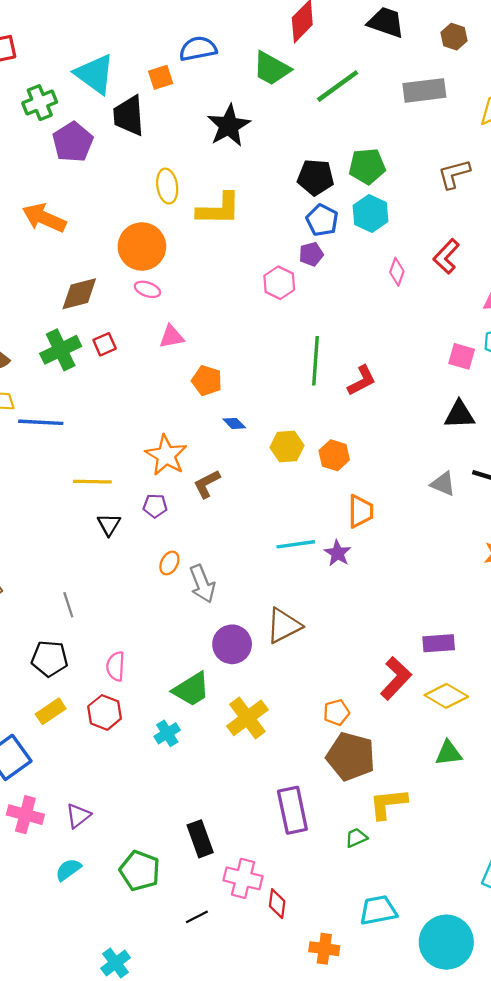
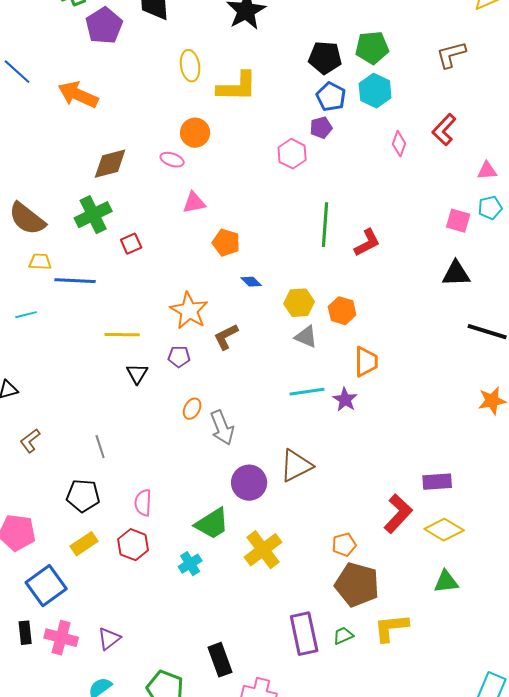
orange circle: (142, 247) -> (195, 133), moved, size x0.7
red square: (105, 344) -> (131, 244), moved
gray triangle: (443, 484) -> (306, 337), moved
green trapezoid: (356, 838) -> (343, 636), moved

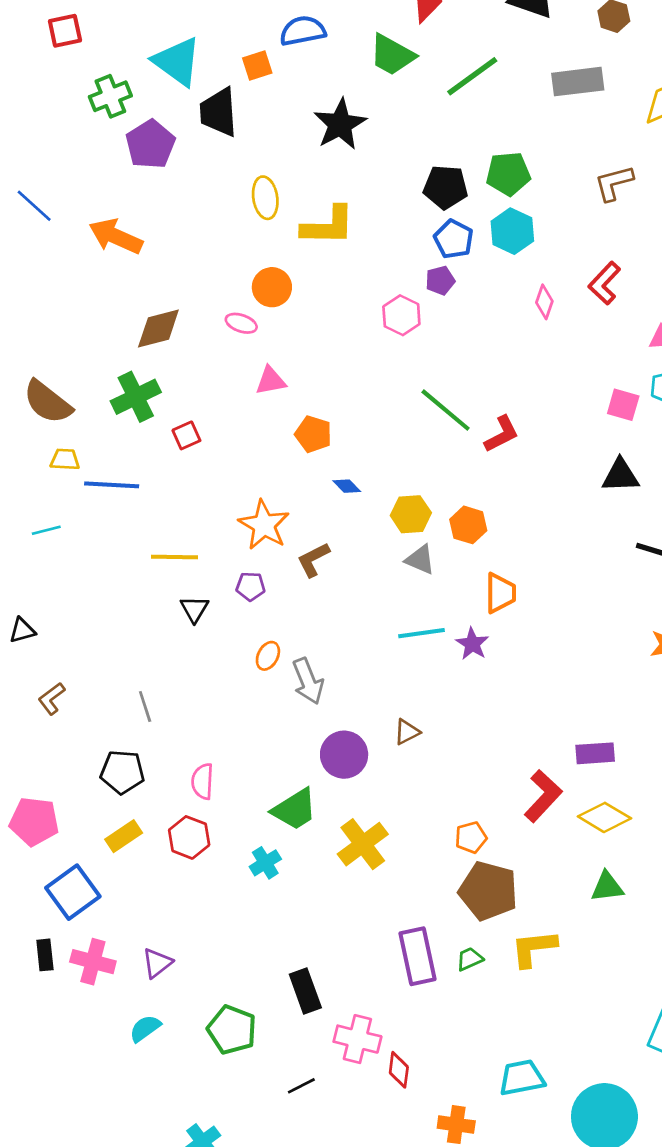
green line: (325, 225) -> (446, 410), turned -54
brown triangle: (296, 466) -> (407, 732), size x0.6

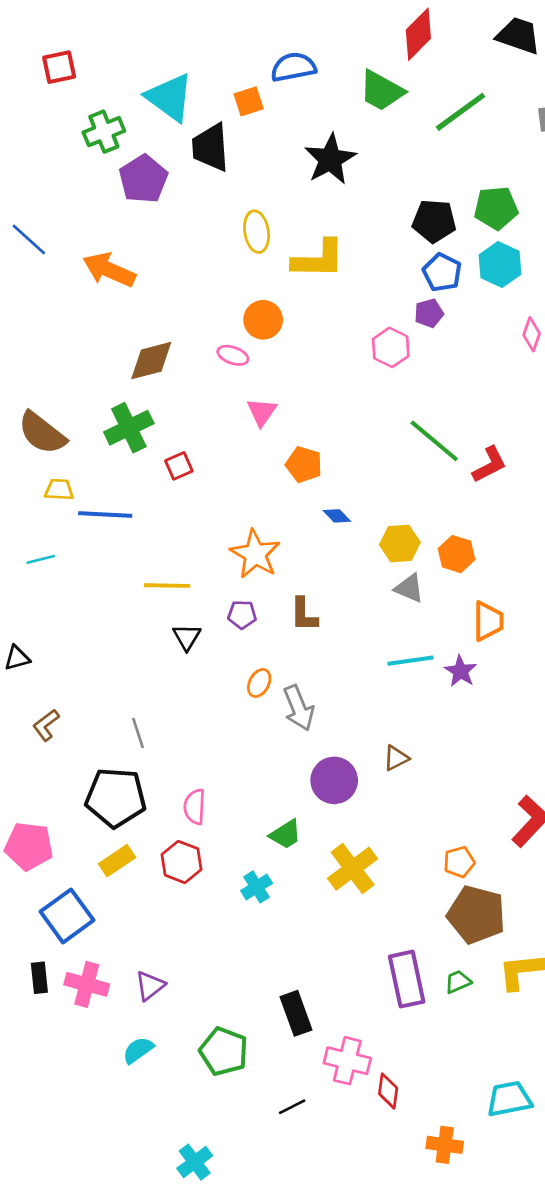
pink triangle: (271, 381) -> (262, 412), turned -44
brown L-shape: (313, 560) -> (304, 615), moved, turned -63
black pentagon: (122, 772) -> (116, 797), size x1.4
green trapezoid: (295, 809) -> (285, 834), size x0.7

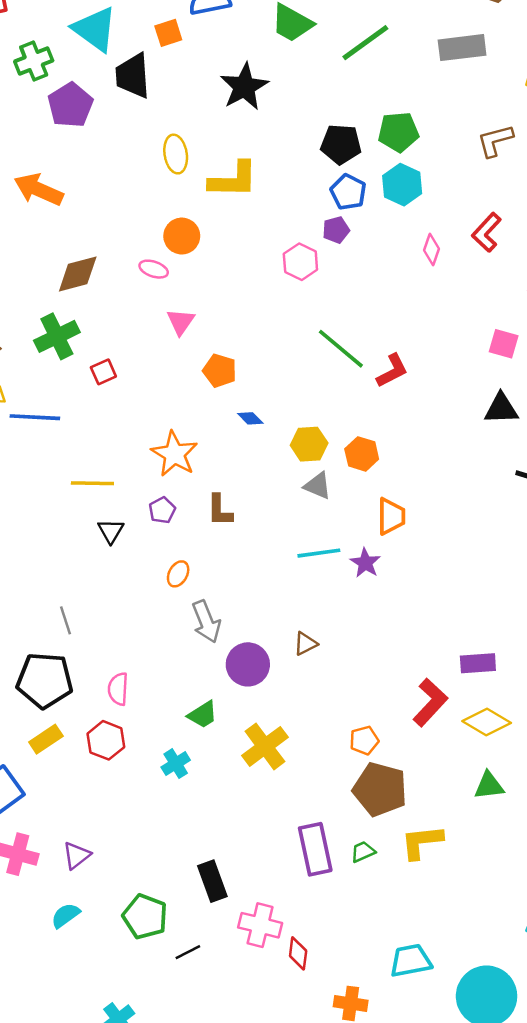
purple pentagon: (242, 615) -> (162, 510), turned -30
gray arrow: (299, 708) -> (206, 622), moved
black line: (292, 1107) -> (188, 952), moved

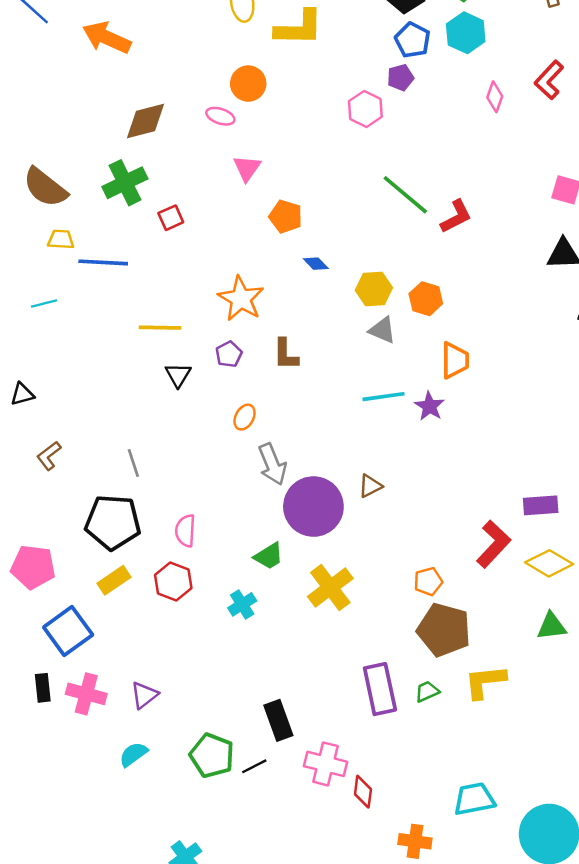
purple circle: (248, 664) -> (313, 507), size x1.4
black line: (188, 952) -> (254, 766), moved

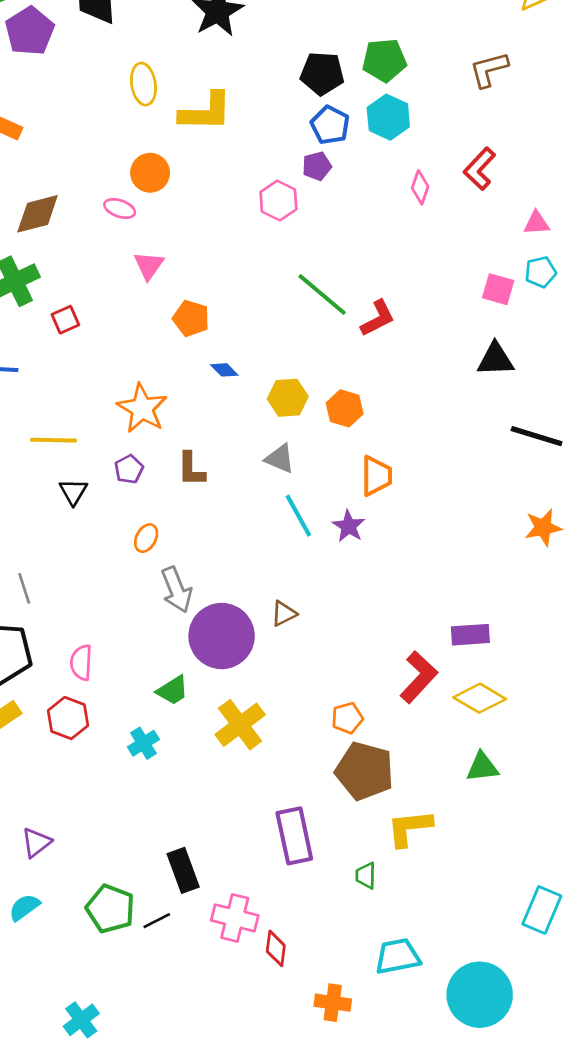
gray triangle: (382, 330) -> (280, 459), moved
cyan line: (384, 397) -> (298, 516), turned 69
green trapezoid: (427, 691) -> (366, 876), moved, turned -65

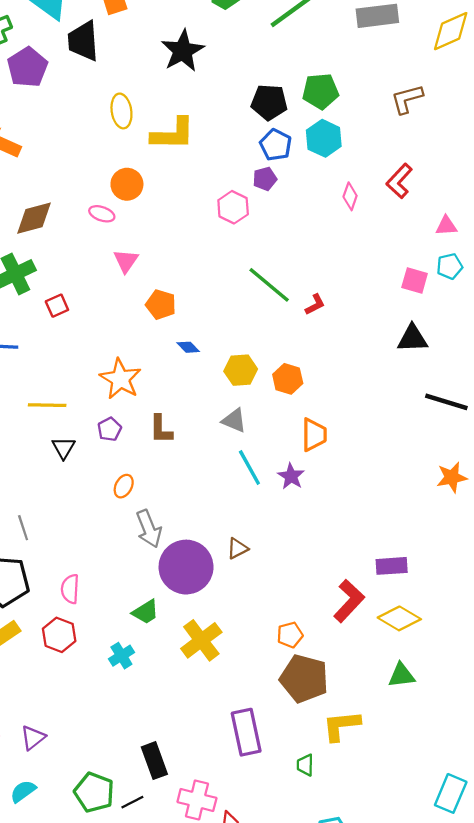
red L-shape: (378, 318) -> (315, 305), size x0.7

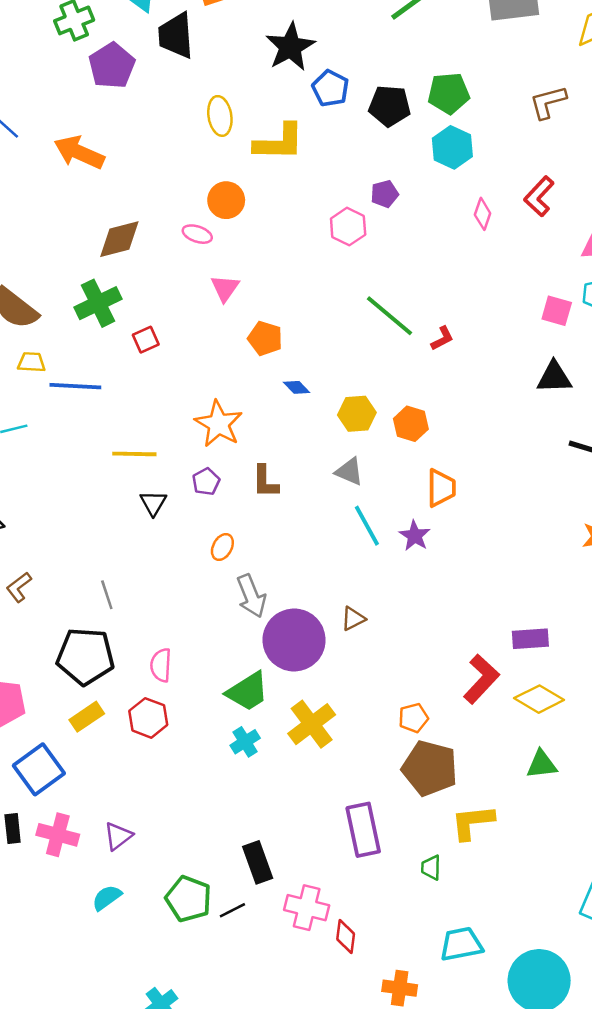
blue pentagon: (276, 145) -> (330, 88), moved
green trapezoid: (146, 612) -> (248, 692), size x1.4
cyan cross: (121, 656) -> (245, 742), moved

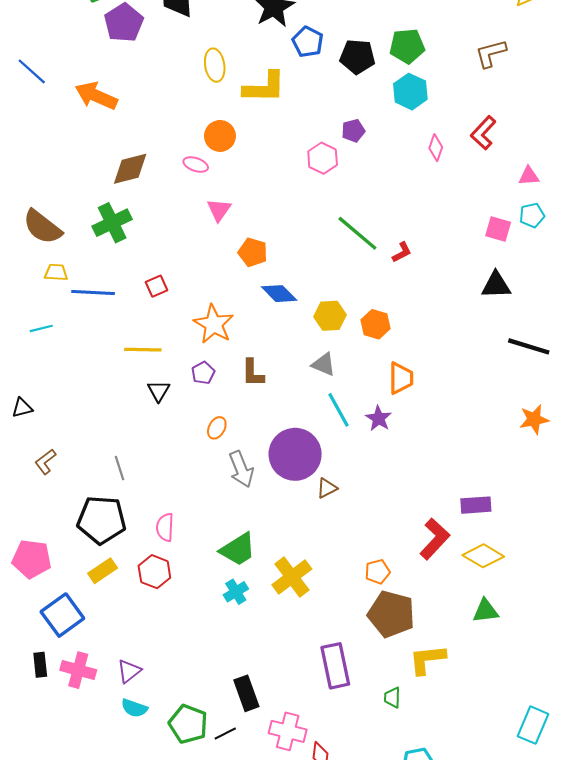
red square: (146, 340) -> (157, 286), moved
blue diamond: (297, 387) -> (279, 294), size x1.6
purple circle: (294, 640) -> (295, 454), moved
cyan semicircle: (107, 898) -> (134, 708), moved, turned -125

